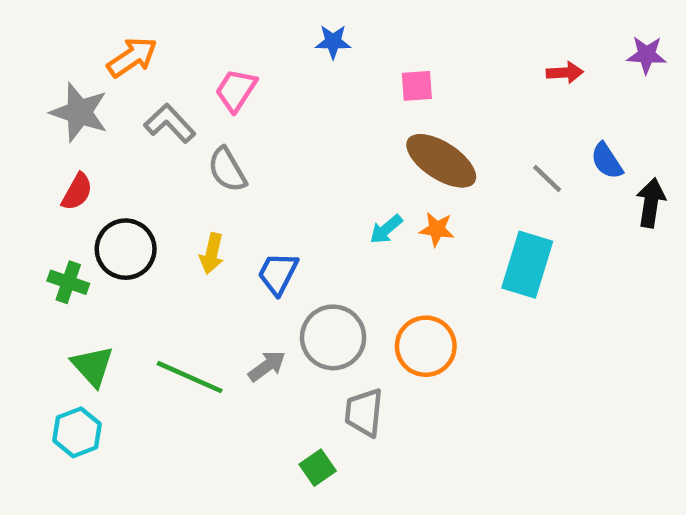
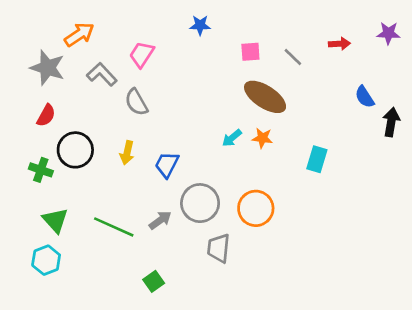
gray line: (547, 178) -> (293, 57), moved
cyan rectangle: (527, 265) -> (317, 159), size x0.7
green square: (318, 468) -> (154, 281), moved

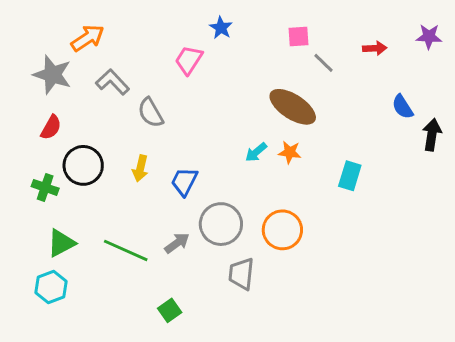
blue star: (200, 25) -> (221, 28), turned 30
pink square: (250, 52) -> (299, 37), moved
pink trapezoid: (142, 54) -> (189, 60), moved
green triangle: (55, 220) -> (61, 243), turned 44

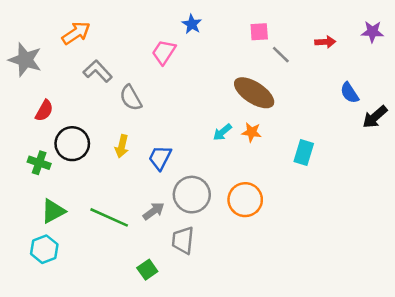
gray star: (52, 75) -> (25, 60), moved
black arrow: (432, 135) -> (375, 117), turned -140
gray trapezoid: (241, 274) -> (183, 240), moved

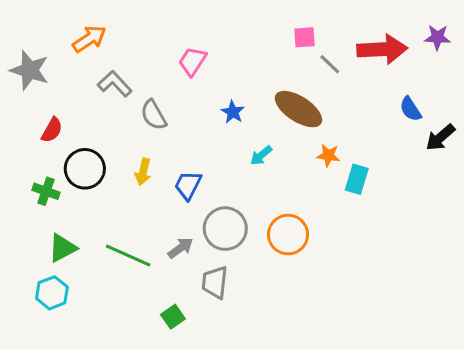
blue star: (192, 24) -> (233, 112), moved
red arrow: (325, 42) -> (382, 49), size x2.0
orange star: (252, 132) -> (328, 155), moved

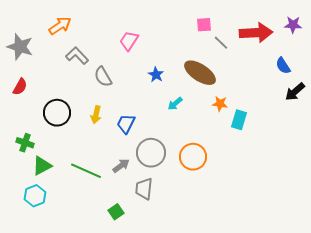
blue semicircle: (411, 109) -> (283, 66), moved
red semicircle: (52, 130) -> (20, 87), moved
green cross: (46, 191) -> (25, 143), moved

